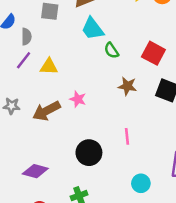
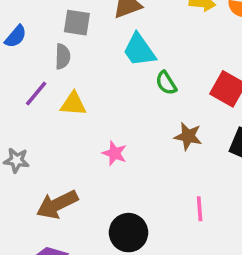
gray semicircle: (26, 37) -> (63, 57), moved
brown arrow: (46, 111) -> (57, 204), moved
pink line: (127, 136) -> (200, 209), moved

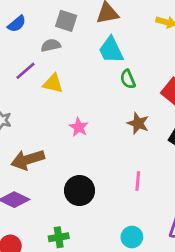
gray semicircle: (63, 57) -> (51, 45), turned -114

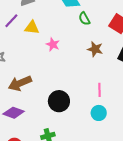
pink star: (79, 127) -> (53, 44), moved
cyan circle: (132, 237) -> (99, 113), moved

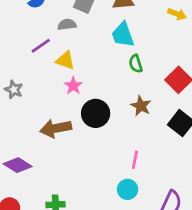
pink star: (53, 44) -> (73, 86), moved
brown arrow: (20, 83) -> (56, 128), moved
black circle: (59, 101) -> (96, 113), moved

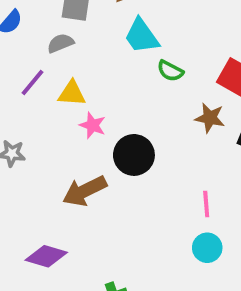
green semicircle: (136, 64) -> (170, 71), turned -30
brown star: (141, 106) -> (210, 118), moved

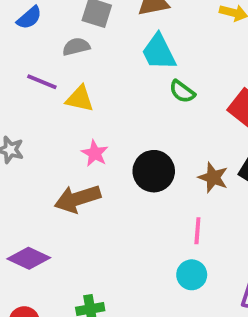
purple line: (32, 83) -> (42, 82), turned 64
brown star: (210, 118) -> (213, 178), moved
pink star: (93, 125) -> (95, 153), moved
black circle: (134, 155) -> (154, 171), moved

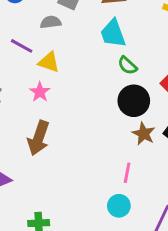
pink star: (95, 153) -> (40, 92), moved
black circle: (154, 171) -> (134, 101), moved
brown arrow: (77, 199) -> (39, 138), turned -60

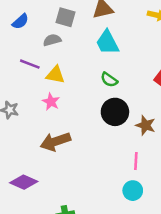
green semicircle: (127, 65) -> (109, 80), moved
black circle: (134, 101) -> (115, 112), moved
brown arrow: (39, 138) -> (55, 142), turned 60

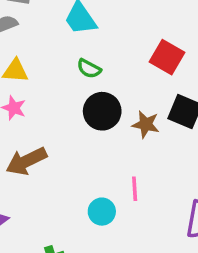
pink line: (136, 161) -> (135, 189), moved
cyan circle: (133, 191) -> (102, 212), moved

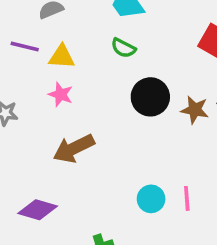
green semicircle: (89, 69) -> (123, 48), moved
pink line: (135, 189) -> (187, 198), moved

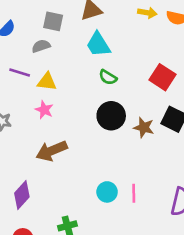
green semicircle: (123, 48) -> (108, 77), moved
purple diamond: (38, 210) -> (22, 195), turned -68

